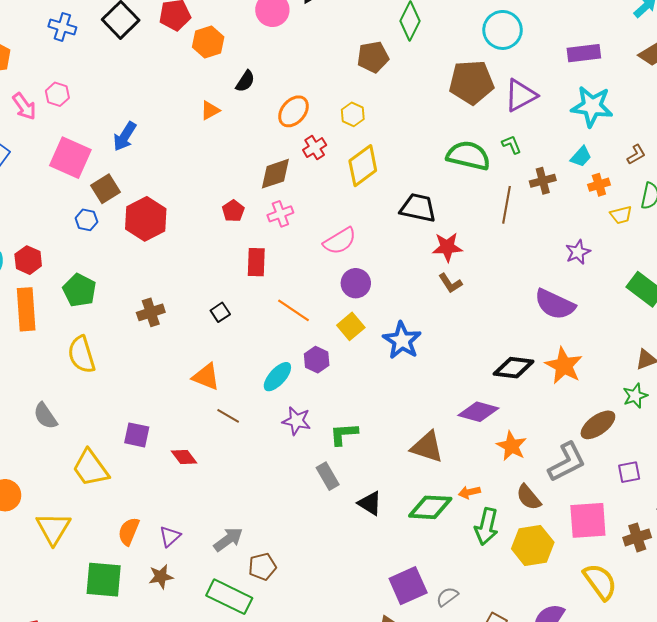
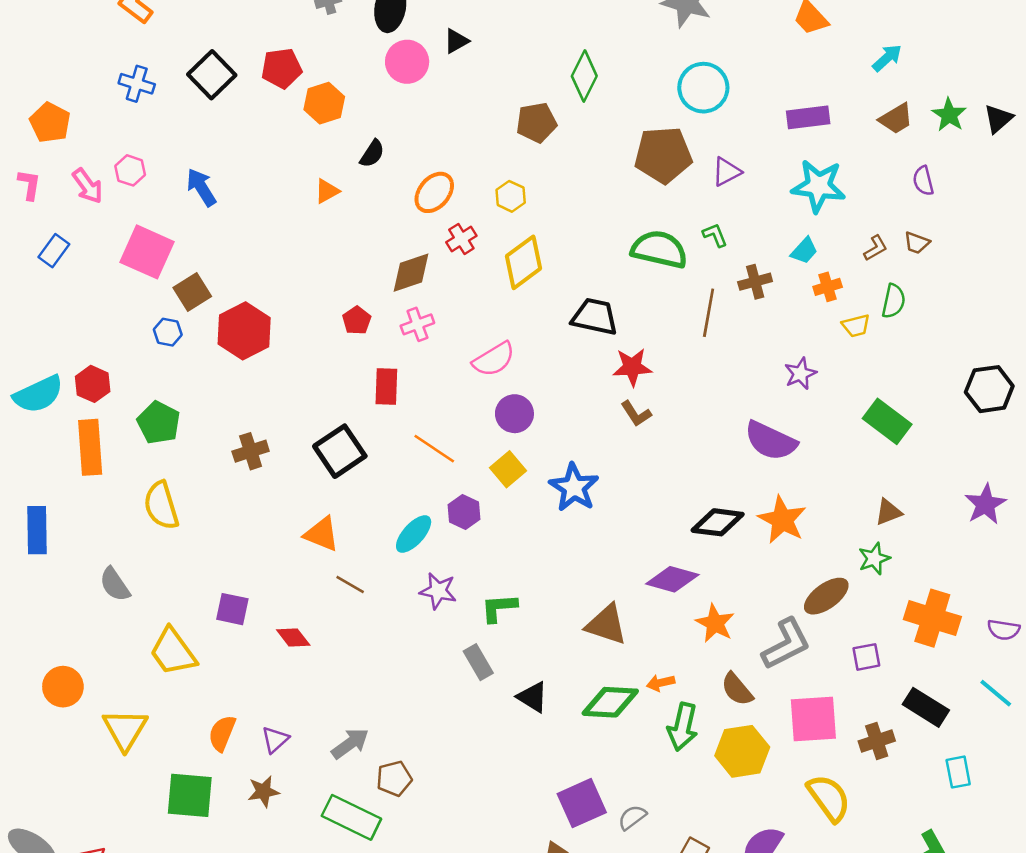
purple triangle: (521, 95) -> (727, 172), size x0.7
blue arrow: (125, 136) -> (201, 187), moved, turned 116
black square: (220, 312) -> (340, 451), size x2.0

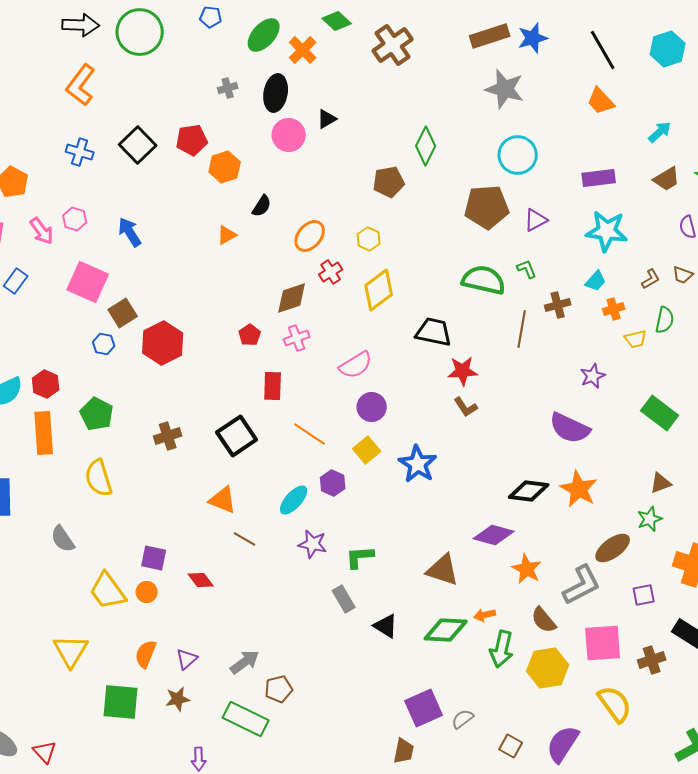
orange circle: (63, 687) -> (147, 592), moved, size x0.7

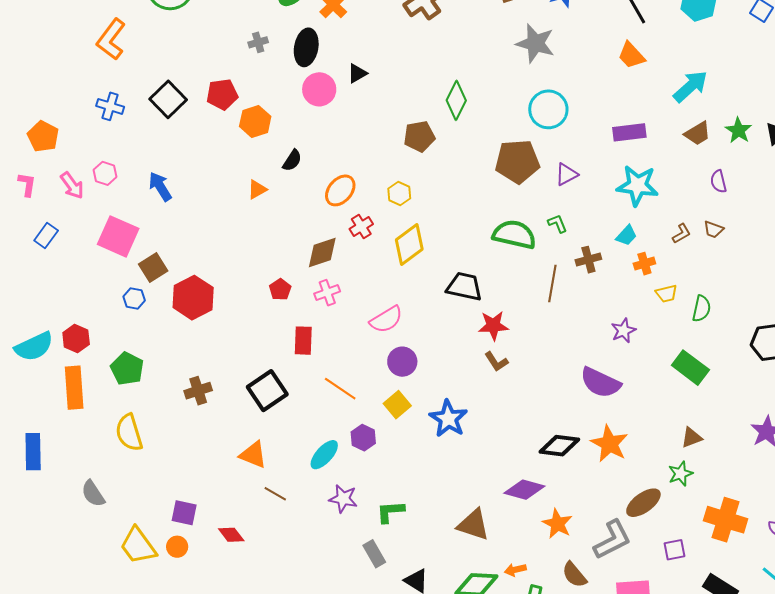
cyan arrow: (660, 132) -> (690, 86), size x1.5
green semicircle: (665, 320) -> (701, 309), moved

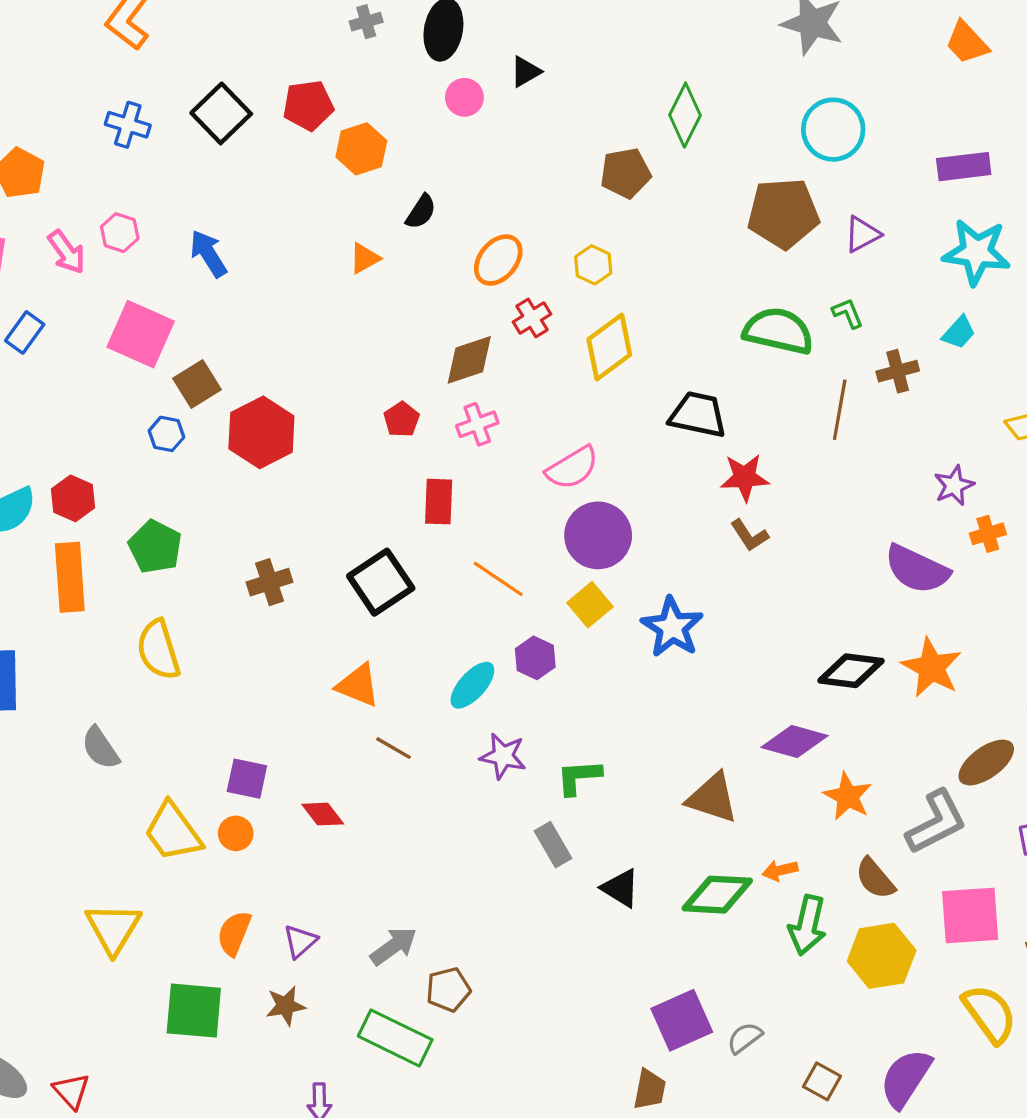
pink circle: (319, 89) -> (464, 97), size x0.7
orange cross: (644, 264) -> (988, 534), moved
purple circle: (402, 362) -> (598, 535), size x1.4

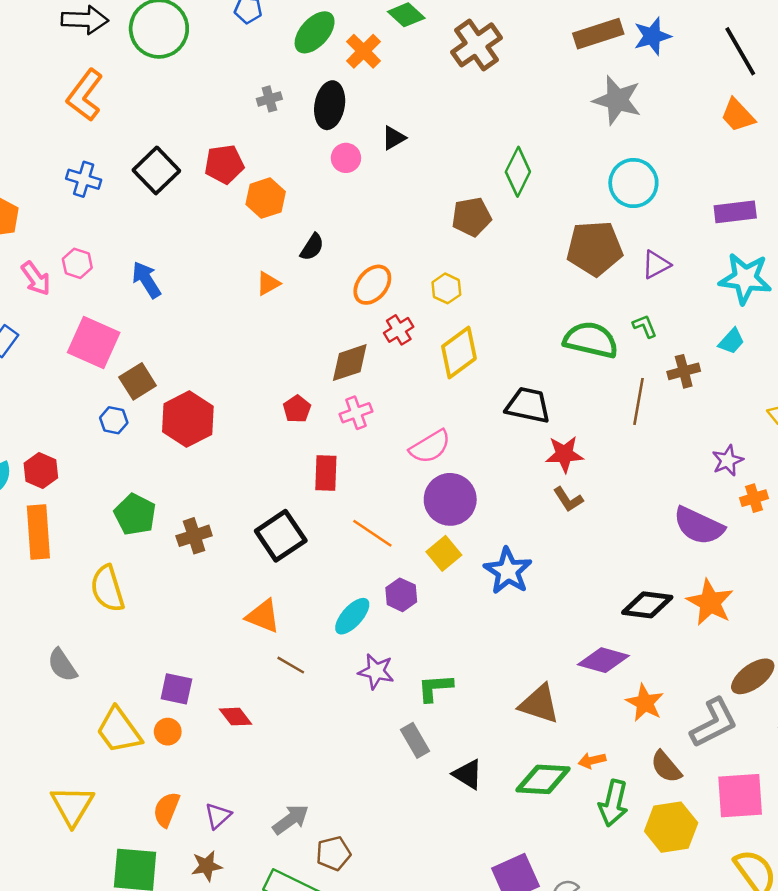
green pentagon: (155, 547) -> (135, 514), moved

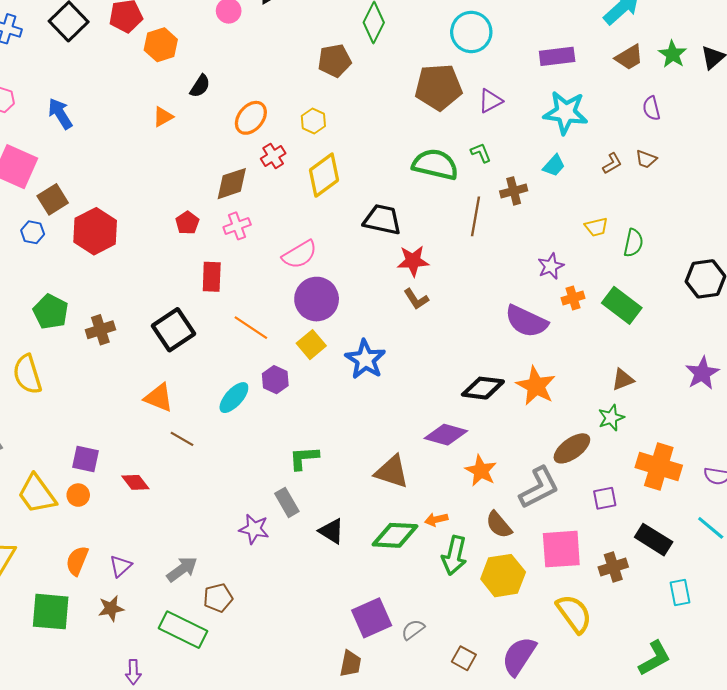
purple star: (376, 671) -> (254, 529), moved

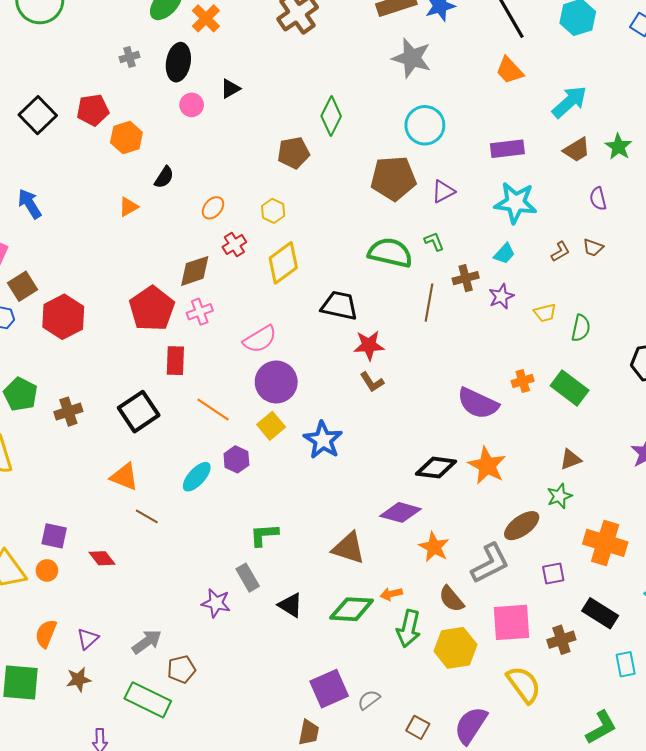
orange ellipse: (251, 118) -> (213, 208), size x0.7
red pentagon: (187, 223) -> (152, 309), size x2.0
purple star: (551, 266) -> (501, 296), moved

